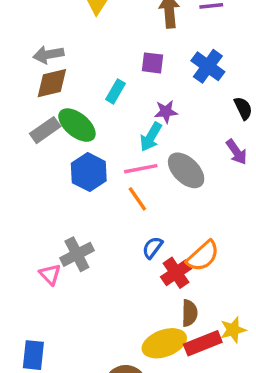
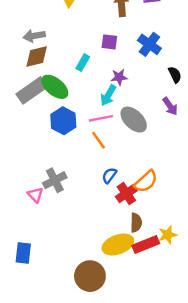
gray rectangle: (45, 130) -> (32, 90), size x1.4

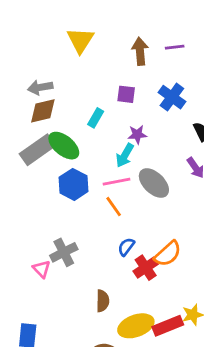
brown semicircle: (136, 223) -> (103, 301), moved

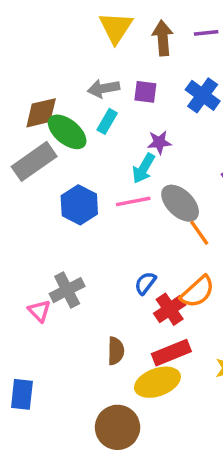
yellow triangle: (80, 40) -> (116, 28), moved
gray arrow: (40, 87) -> (104, 88), moved
green ellipse: (64, 146) -> (67, 132), moved
orange line: (114, 207) -> (199, 233), moved
red rectangle: (168, 326) -> (171, 353), moved

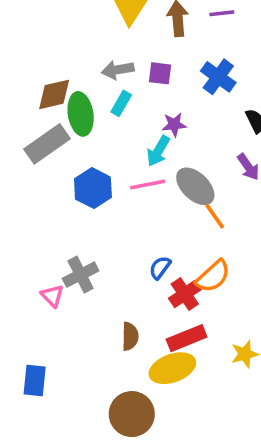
green ellipse: (67, 132) -> (81, 114), turned 42

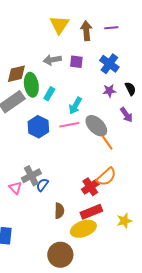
cyan rectangle: (121, 103) -> (49, 94), moved
purple star: (174, 125) -> (109, 91), moved
blue semicircle: (160, 268) -> (42, 185), moved

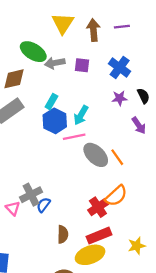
green ellipse: (31, 85) -> (33, 52), moved, turned -50
gray ellipse: (96, 126) -> (96, 155), moved
blue hexagon: (38, 127) -> (55, 121), moved

